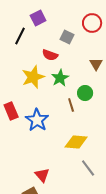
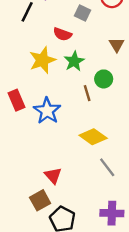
yellow diamond: (76, 142) -> (93, 137), turned 30

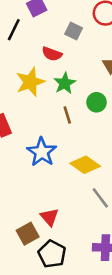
brown line: (87, 93) -> (67, 115), moved
blue star: (47, 111) -> (42, 152), moved
red triangle: (53, 176) -> (49, 217), moved

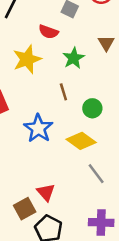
green star: (65, 83) -> (74, 58), moved
green circle: (97, 102) -> (92, 108), moved

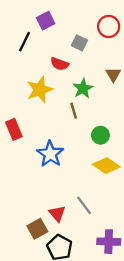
brown line: (63, 92) -> (74, 111), moved
yellow diamond: (81, 141) -> (106, 166), moved
gray line: (96, 174) -> (84, 205), moved

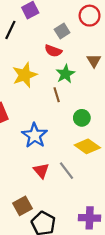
gray square: (79, 43) -> (62, 31), turned 32
red semicircle: (60, 64) -> (53, 51), moved
gray line: (84, 205) -> (66, 171), moved
red triangle: (57, 214) -> (41, 171), moved

